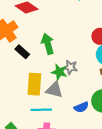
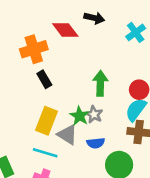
green arrow: (48, 44) -> (100, 83), moved
blue semicircle: (81, 107) -> (96, 143), moved

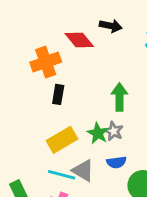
black rectangle: (44, 79) -> (58, 94), turned 42
yellow rectangle: (46, 121) -> (62, 140), turned 40
gray triangle: (67, 135) -> (83, 171), moved

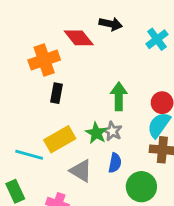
blue semicircle: (116, 162) -> (115, 163), turned -72
cyan line: (62, 175) -> (29, 155), moved

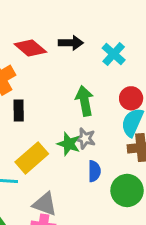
black arrow: (111, 24) -> (71, 43), moved
cyan cross: (157, 39) -> (114, 54), moved
gray triangle: (81, 171) -> (45, 204), moved

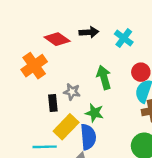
black rectangle: (19, 110) -> (53, 103), moved
gray star: (85, 138) -> (72, 92), moved
blue semicircle: (94, 171) -> (88, 137), moved, size x1.5

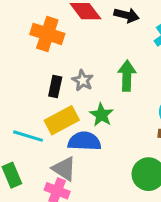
orange cross: (34, 66) -> (47, 34), turned 35
blue semicircle: (88, 137) -> (84, 141), turned -100

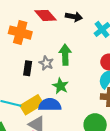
green arrow: (127, 76) -> (65, 55), moved
yellow rectangle: (62, 120) -> (32, 105), moved

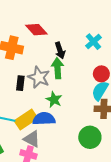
black arrow: (74, 17) -> (60, 51), moved, turned 63
gray star: (46, 63) -> (39, 77), size x1.5

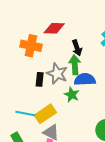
red diamond: (36, 30) -> (54, 28), turned -45
blue semicircle: (44, 119) -> (85, 79), moved

